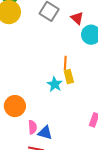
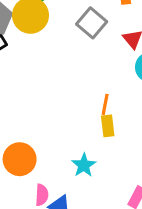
cyan star: (55, 84) -> (84, 165), moved

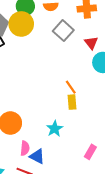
orange line: (105, 104) -> (71, 87), turned -48

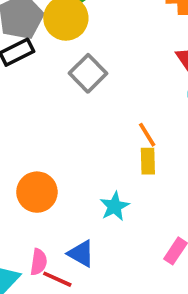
gray square: (63, 31) -> (88, 73), moved
pink semicircle: (25, 148) -> (39, 262), moved

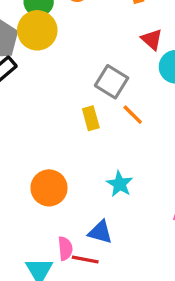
gray square: (88, 73) -> (112, 82), moved
yellow rectangle: (148, 161) -> (91, 118), moved

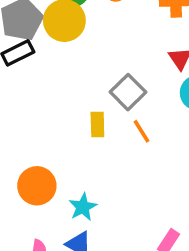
cyan star: (120, 184) -> (83, 207), moved

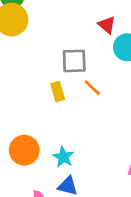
gray square: (128, 92) -> (74, 61), turned -32

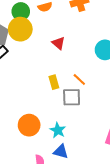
red triangle: (107, 25) -> (59, 43), moved
gray square: (74, 61) -> (72, 97), moved

